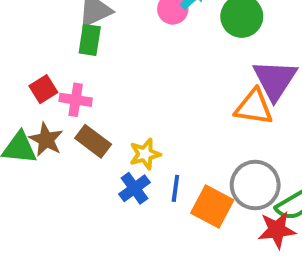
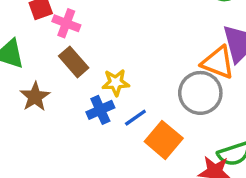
brown star: (46, 140) -> (35, 97), moved
gray circle: (255, 185) -> (200, 93), moved
blue line: (175, 188) -> (135, 118), turned 35

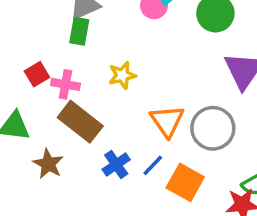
brown rectangle: (74, 62) -> (80, 122), size x1.4
orange triangle: (218, 62) -> (167, 121), moved, turned 45
yellow star: (116, 83) -> (122, 75), moved

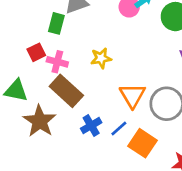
green rectangle: (79, 31) -> (56, 23), moved
brown star: (48, 164) -> (40, 121), size x1.4

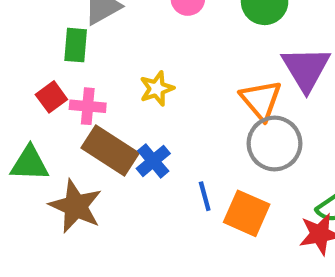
orange triangle: (132, 95) -> (261, 100), moved
blue cross: (91, 126) -> (153, 161), moved
blue line: (119, 128) -> (205, 196), turned -54

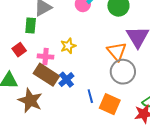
pink cross: (88, 106) -> (46, 57), moved

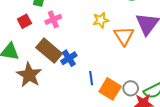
yellow star: (68, 46) -> (101, 20), moved
pink cross: (46, 57) -> (53, 19), moved, turned -35
gray circle: (123, 72) -> (131, 88), moved, size x0.6

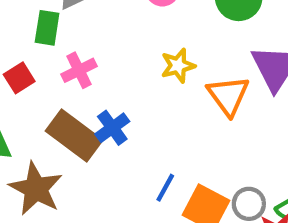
blue cross: (69, 58) -> (112, 128), moved
blue line: (91, 78) -> (165, 188), turned 40

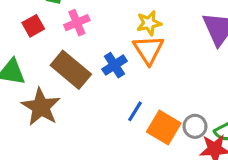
orange triangle: (228, 96) -> (148, 50), moved
blue cross: (112, 128) -> (114, 65), moved

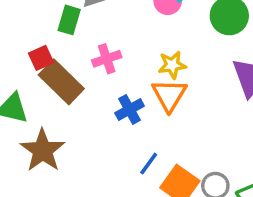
pink cross: (77, 23) -> (107, 59), moved
brown rectangle: (71, 70) -> (61, 82), moved

